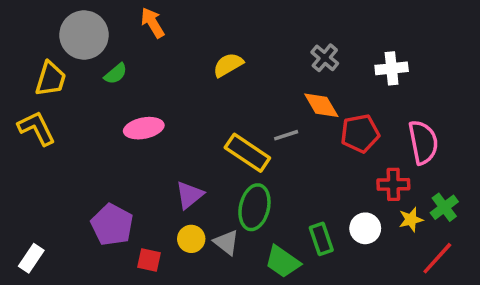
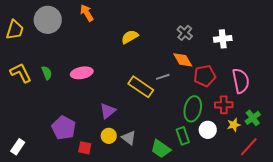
green semicircle: (116, 74) -> (47, 73), moved, turned -72
yellow trapezoid: (51, 79) -> (15, 30), moved
green ellipse: (254, 207) -> (193, 109), moved

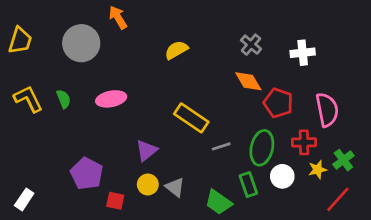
gray circle: (48, 20) -> (81, 43), moved
red pentagon: (205, 76) -> (278, 103), turned 30
gray line: (163, 77) -> (221, 146), moved

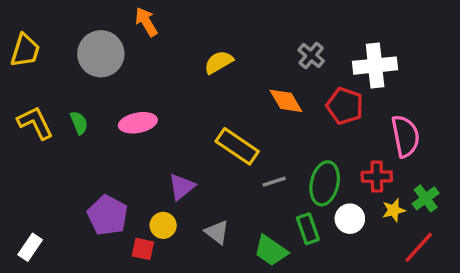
white cross: (303, 53) -> (375, 66), size x1.4
orange diamond: (248, 81) -> (286, 101), moved
red pentagon: (278, 103) -> (345, 106), moved
yellow circle: (148, 184) -> (163, 225), moved

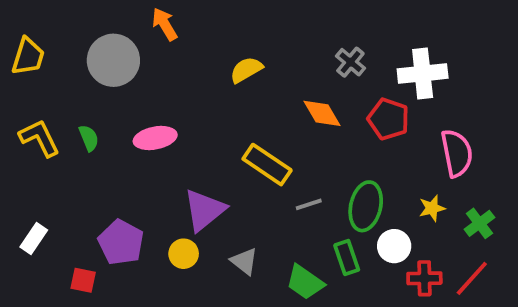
red cross: (377, 177) -> (424, 278), moved
purple triangle: (182, 187) -> (204, 210), size x1.4
yellow star: (394, 210) -> (432, 208), moved
white rectangle: (30, 247) -> (34, 239), moved
red square: (143, 249) -> (83, 280), moved

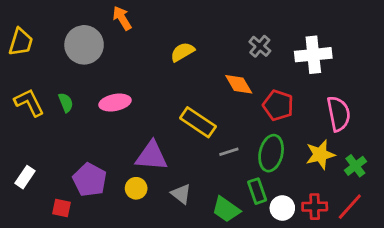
red pentagon: (388, 119) -> (278, 105), moved
yellow star: (432, 208) -> (320, 155), size x1.5
purple triangle: (204, 210) -> (152, 156), turned 44
white circle: (394, 246) -> (282, 208), moved

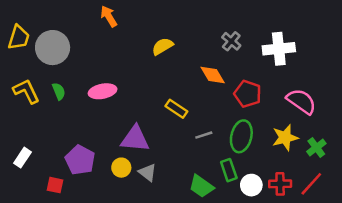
gray circle: (84, 45) -> (53, 48), moved
pink semicircle: (339, 114) -> (301, 101), turned -44
yellow rectangle: (198, 122) -> (176, 109), size x0.7
gray triangle: (181, 194) -> (148, 173), moved

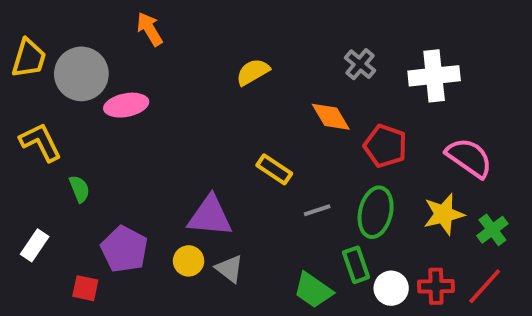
orange arrow: (109, 16) -> (150, 29), moved
green semicircle: (59, 91) -> (79, 189), moved
pink ellipse: (103, 91) -> (126, 105), moved

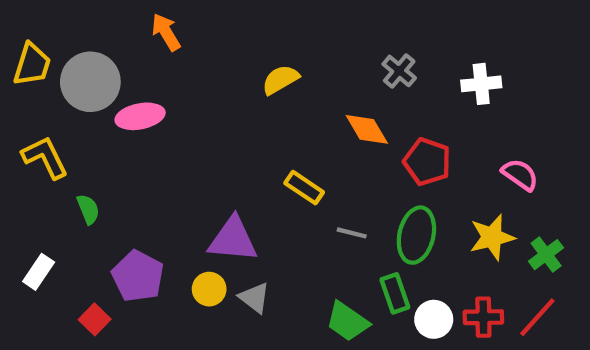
white cross: (434, 76) -> (481, 84), size x0.7
pink semicircle: (469, 158) -> (520, 175), size x0.7
gray line: (317, 210) -> (352, 233), turned 32
red square: (85, 288) -> (95, 319), turned 32

